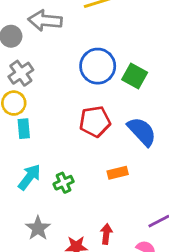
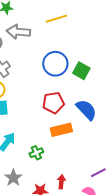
orange rectangle: (118, 173) -> (61, 130), moved, size x1.5
green cross: (64, 183) -> (36, 153), moved

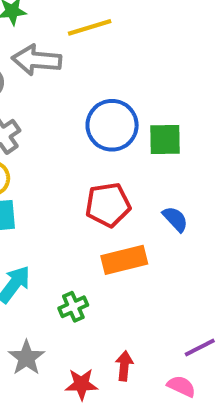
yellow line: (56, 19) -> (90, 27), moved
green square: (81, 71) -> (165, 140), turned -30
blue semicircle: (86, 110) -> (175, 219), size x0.6

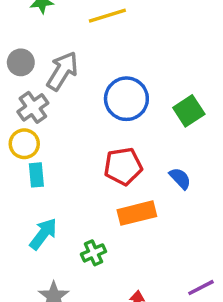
gray arrow: (37, 60) -> (62, 71), moved, turned 117
green square: (165, 140) -> (189, 111), moved, turned -32

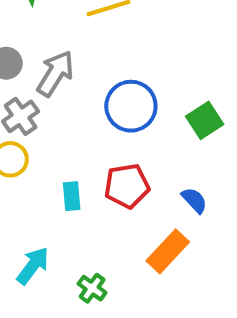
cyan rectangle: (36, 175) -> (72, 196), moved
orange rectangle: (137, 213) -> (168, 251), moved, turned -33
green cross: (94, 253) -> (92, 288), turned -30

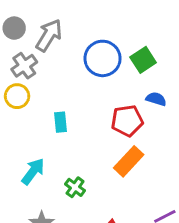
green square: (205, 120) -> (143, 60), moved
red pentagon: (127, 186) -> (127, 121), moved
blue semicircle: (194, 200) -> (156, 99), moved, turned -30

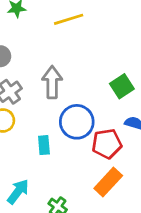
gray arrow: (49, 35) -> (52, 82), moved, turned -32
blue circle: (103, 58) -> (77, 122), moved

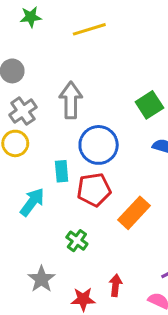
red pentagon: (107, 144) -> (94, 190), moved
cyan arrow: (18, 192) -> (32, 202), moved

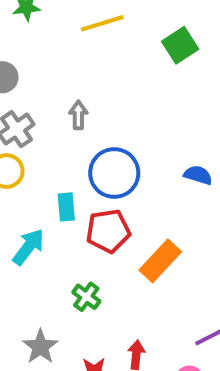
gray arrow: (71, 100) -> (78, 115), size x0.6
green square: (149, 105) -> (180, 45), moved

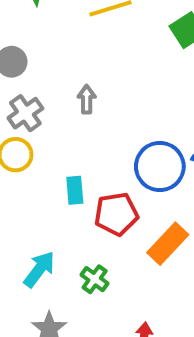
blue circle: (114, 173) -> (160, 167), moved
cyan arrow: (28, 247) -> (39, 269), moved

